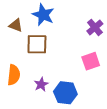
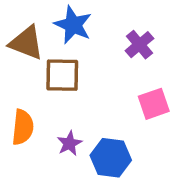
brown triangle: (16, 25) -> (26, 43), size x1.5
purple cross: (95, 27) -> (139, 45), moved

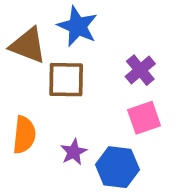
purple cross: (139, 45) -> (140, 70), moved
pink square: (154, 104) -> (144, 118), moved

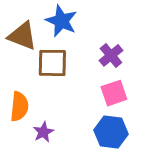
purple star: (74, 152) -> (43, 132), moved
blue hexagon: (117, 167) -> (111, 132), moved

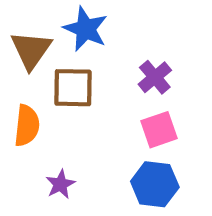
brown triangle: (22, 36) -> (31, 50), turned 44
orange semicircle: (19, 107) -> (27, 125), moved

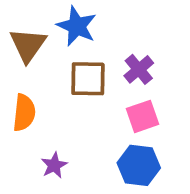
brown square: (73, 88) -> (88, 79), moved

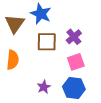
purple star: (54, 165) -> (44, 87), moved

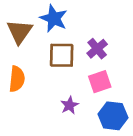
purple star: (44, 87) -> (69, 105), moved
blue hexagon: (74, 88) -> (113, 116), moved

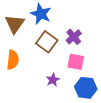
brown square: (62, 55) -> (47, 42), turned 35
pink square: (100, 82) -> (76, 62), turned 30

